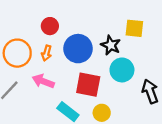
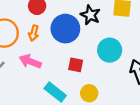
black star: (111, 45) -> (90, 15), moved
red square: (88, 85) -> (76, 65), size x0.6

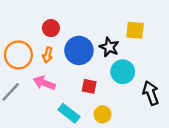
black star: (90, 15) -> (109, 47), moved

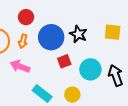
yellow square: (135, 30) -> (113, 32), moved
cyan circle: (123, 72) -> (90, 69), moved
red square: (89, 86) -> (64, 61), moved, turned -32

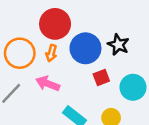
red circle: (26, 17) -> (55, 24), size x1.6

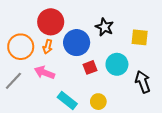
black star: (118, 45) -> (105, 27), moved
cyan circle: (133, 87) -> (117, 64), moved

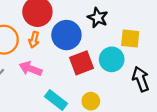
yellow square: (140, 37) -> (130, 38), moved
red square: (90, 67) -> (82, 63), size x1.5

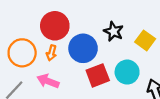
yellow square: (130, 38) -> (145, 40), moved, turned 30

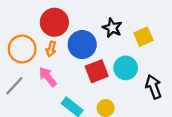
yellow square: (145, 40) -> (143, 37), turned 30
pink arrow: (48, 81) -> (48, 77), turned 30

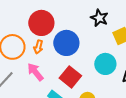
black star: (112, 28) -> (99, 18), moved
red square: (97, 71) -> (70, 77), moved, turned -30

